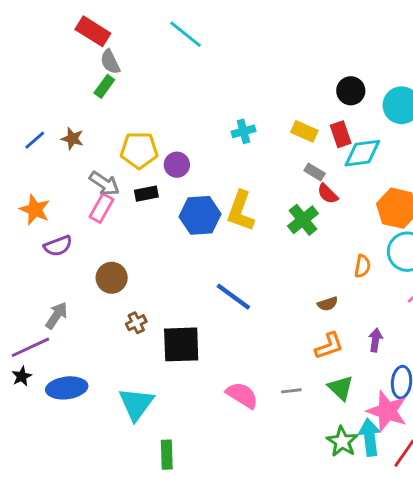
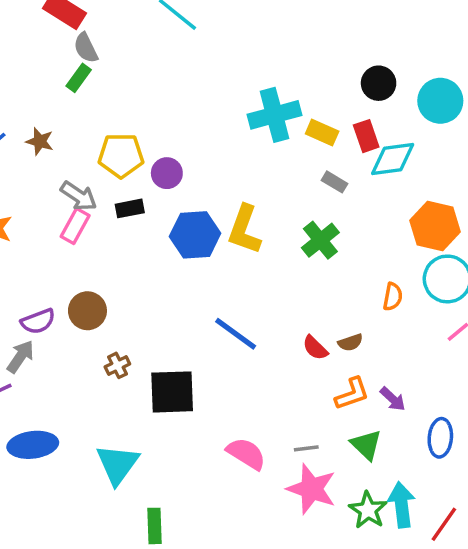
cyan cross: (244, 131) -> (274, 115), moved, size x1.8
red semicircle: (328, 194) -> (315, 348), moved
purple semicircle: (58, 246) -> (38, 321), moved
purple arrow: (375, 340) -> (393, 399), moved, turned 125
pink star: (387, 411) -> (312, 489), moved

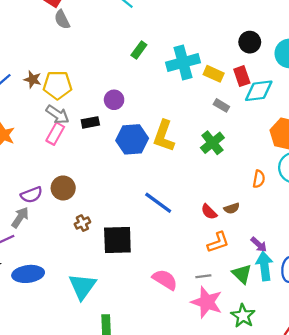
green rectangle: (79, 78) -> (139, 50), moved
yellow pentagon: (121, 155) -> (57, 85), moved
orange L-shape: (352, 394) -> (218, 242), moved
cyan arrow: (402, 505) -> (264, 266), moved

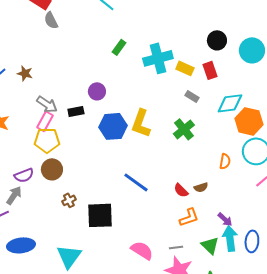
yellow pentagon: (57, 85) -> (47, 140), moved
cyan diamond: (259, 91) -> (230, 103), moved

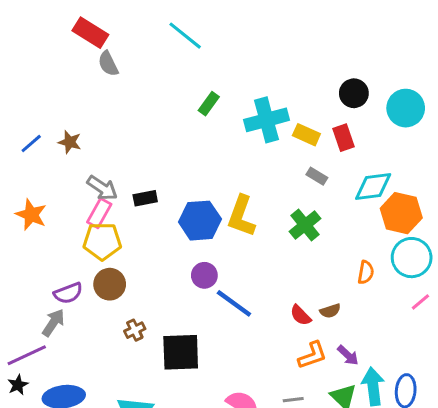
purple circle: (97, 91) -> (204, 275), moved
purple arrow: (225, 219) -> (348, 355), moved

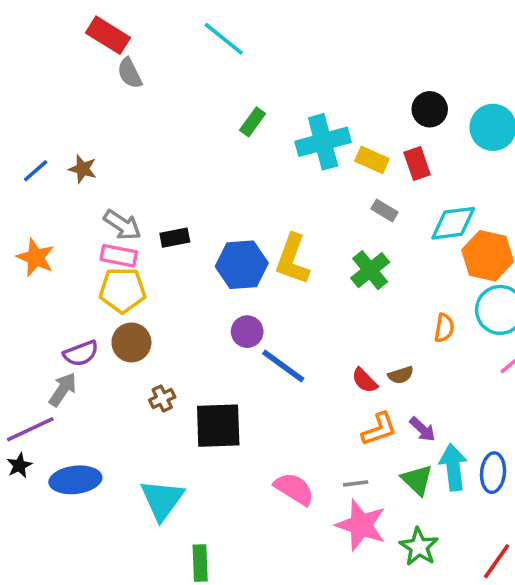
pink rectangle: (99, 213) -> (119, 256), turned 72

